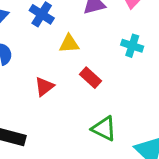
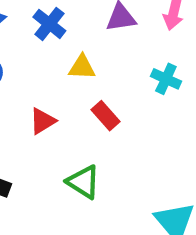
green triangle: (104, 129) -> (83, 182), moved

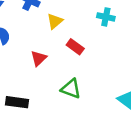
yellow triangle: (82, 67) -> (55, 21), turned -30

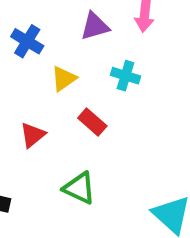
cyan cross: (106, 17) -> (125, 76), moved

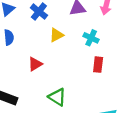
red rectangle: (92, 122) -> (98, 65), moved, turned 48

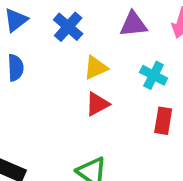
red triangle: (35, 64) -> (97, 104), moved

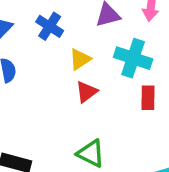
cyan cross: (154, 75) -> (133, 58), size x1.5

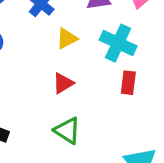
red triangle: (86, 92) -> (63, 83), moved

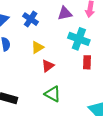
yellow triangle: (67, 38) -> (37, 47), moved

